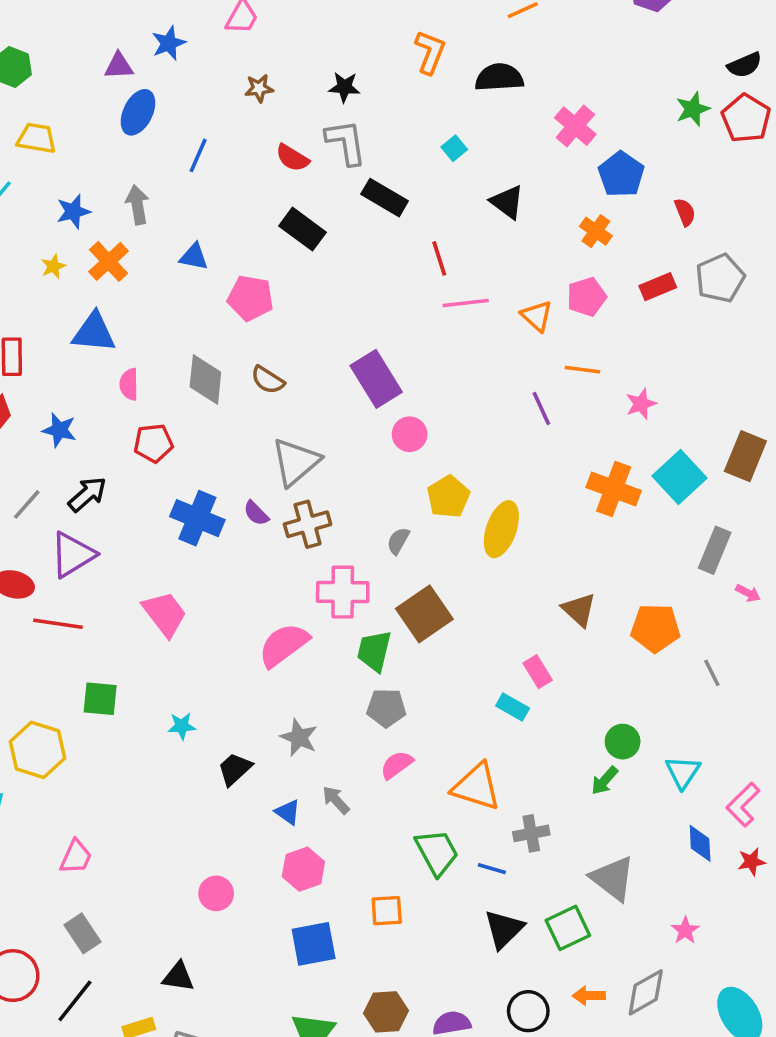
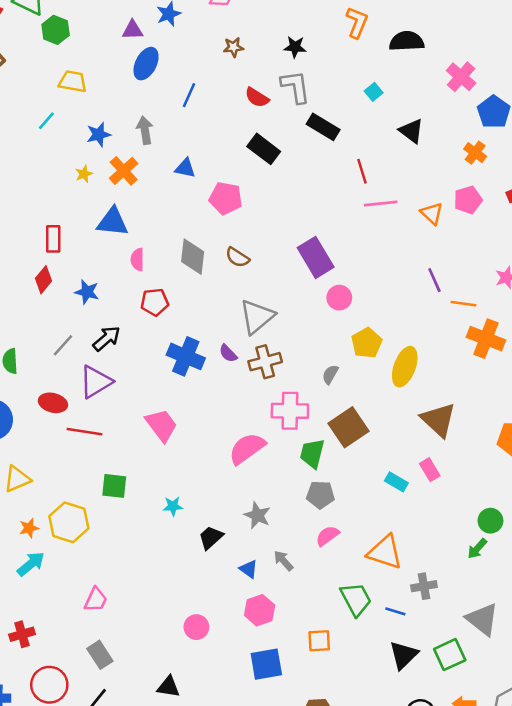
orange line: (582, 370) -> (464, 304), moved
brown triangle: (579, 610) -> (438, 420), moved, size x1.4
cyan rectangle: (513, 707) -> (396, 482), moved

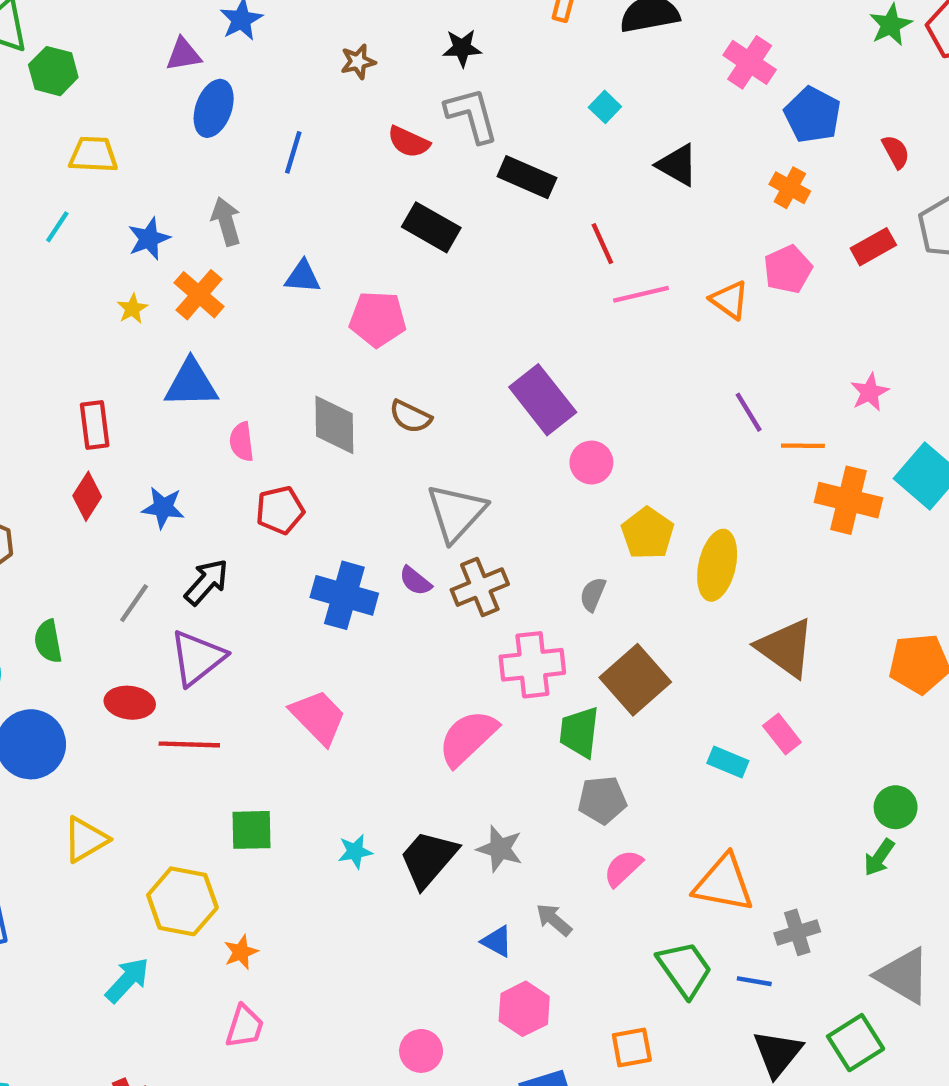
orange star: (29, 528) -> (241, 952), moved
black trapezoid: (211, 538) -> (428, 859), moved, size x1.4

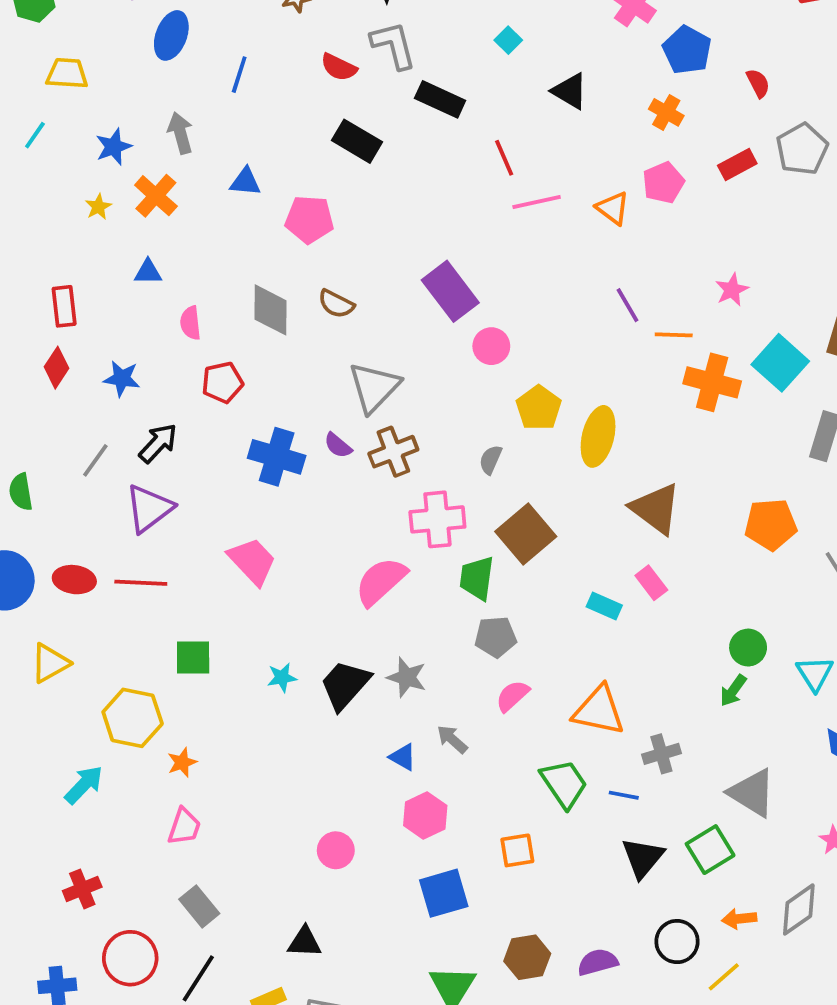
blue triangle: (191, 384) -> (148, 272), size x0.6
red ellipse: (130, 703) -> (74, 580), moved

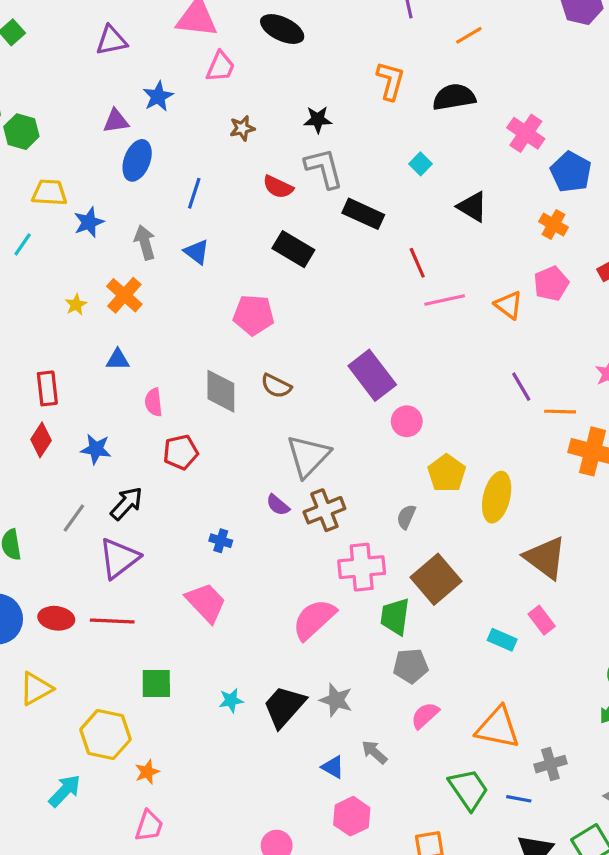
blue star: (114, 147) -> (89, 222), moved
blue triangle: (245, 182) -> (197, 252), moved, turned 32
blue cross: (277, 457) -> (221, 541), moved, size x0.5

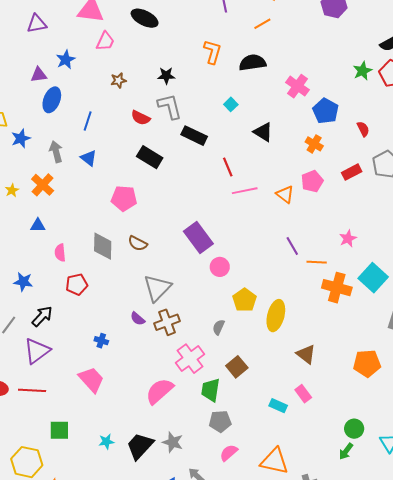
brown triangle: (545, 558) -> (306, 354), size x0.7
pink cross: (362, 567) -> (190, 359), turned -32
brown square: (436, 579) -> (237, 367), size x0.7

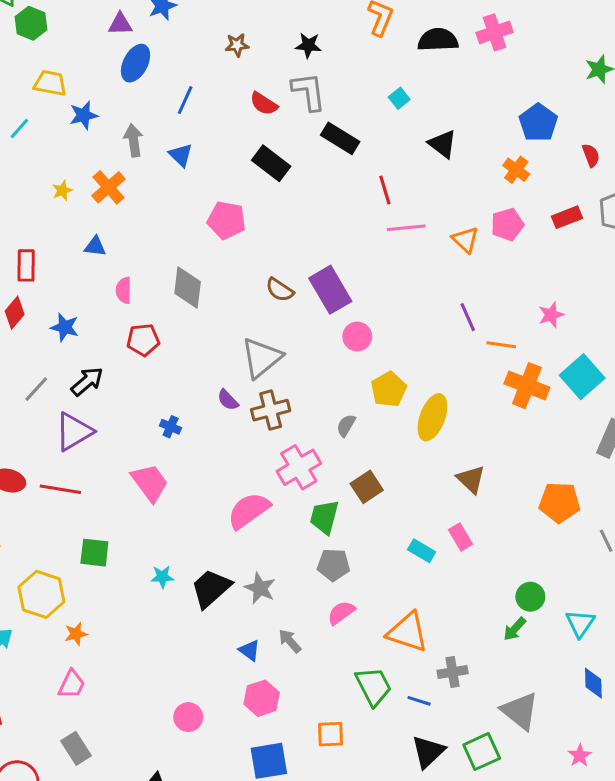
pink cross: (297, 86) -> (495, 32), moved, turned 30
brown semicircle: (138, 243) -> (280, 290), moved

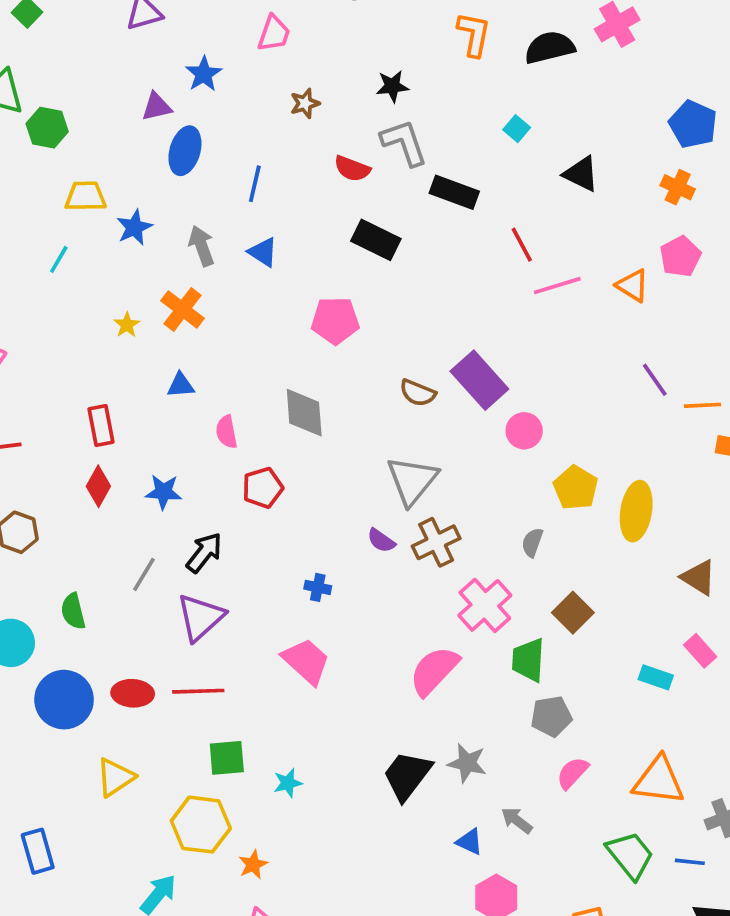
green square: (94, 553) -> (227, 758), moved
cyan star: (162, 577) -> (288, 783), moved

